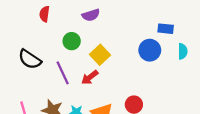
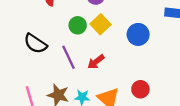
blue circle: (150, 50) -> (138, 34), moved
yellow square: (100, 55) -> (100, 24), moved

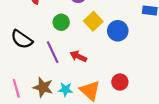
yellow square: (100, 24) -> (93, 21), moved
red arrow: (96, 62) -> (78, 56), turned 63

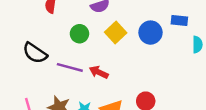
blue circle: (118, 31) -> (150, 33), moved
purple line: (53, 52) -> (70, 67), turned -50

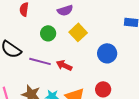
blue circle: (150, 33) -> (107, 53), moved

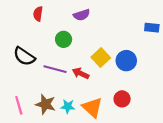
yellow square: (78, 32) -> (101, 57), moved

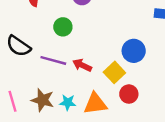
yellow square: (101, 57) -> (114, 72), moved
orange triangle: (92, 107) -> (95, 104), turned -50

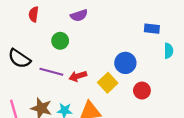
red arrow: (82, 65) -> (78, 76), turned -42
red circle: (129, 94) -> (142, 91), moved

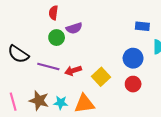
red semicircle: (34, 14) -> (53, 13), moved
purple semicircle: (79, 15) -> (74, 28), moved
blue circle: (125, 63) -> (133, 58), moved

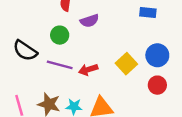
blue rectangle: (142, 26) -> (148, 12), moved
green circle: (57, 38) -> (60, 35), moved
yellow square: (101, 77) -> (126, 64), moved

